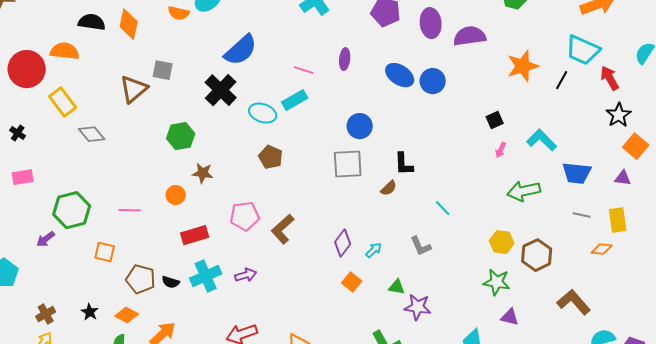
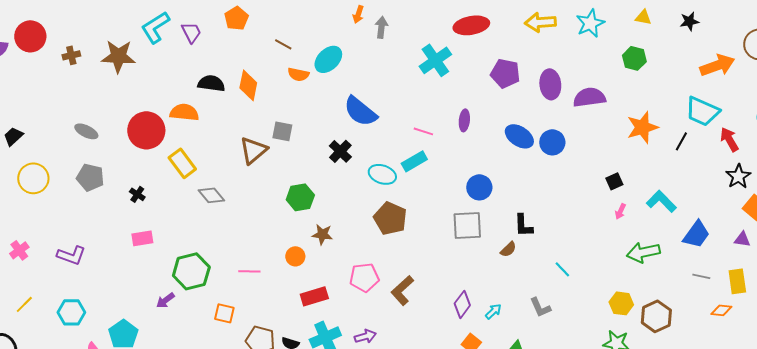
blue semicircle: (241, 50) -> (360, 111), turned 81
black cross: (221, 90) -> (340, 151), size x0.7
brown pentagon: (271, 157) -> (390, 218), size x1.4
blue trapezoid: (577, 173) -> (696, 234), turned -60

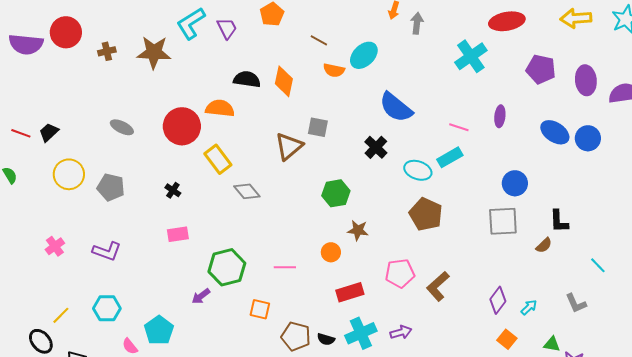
gray pentagon: (90, 177) -> (111, 187), moved
yellow line: (24, 304) -> (61, 315), moved

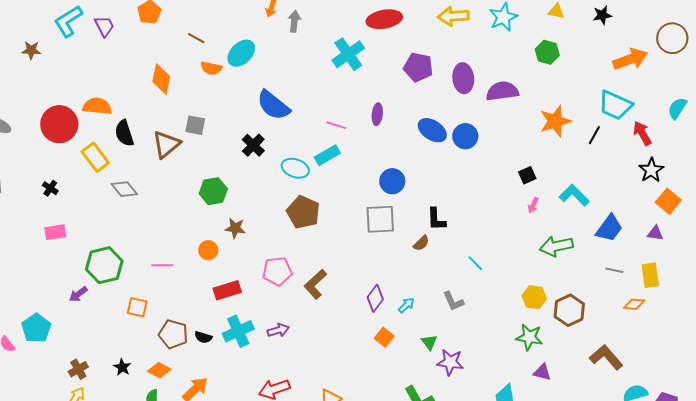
brown star: (154, 52) -> (31, 50), size x0.6
black semicircle: (247, 79) -> (124, 133), moved, turned -116
green triangle: (552, 344) -> (429, 342), turned 42

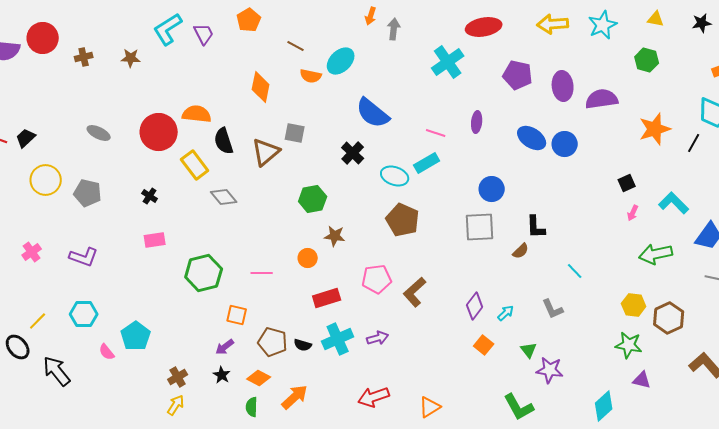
purple arrow: (78, 294) -> (225, 347), moved

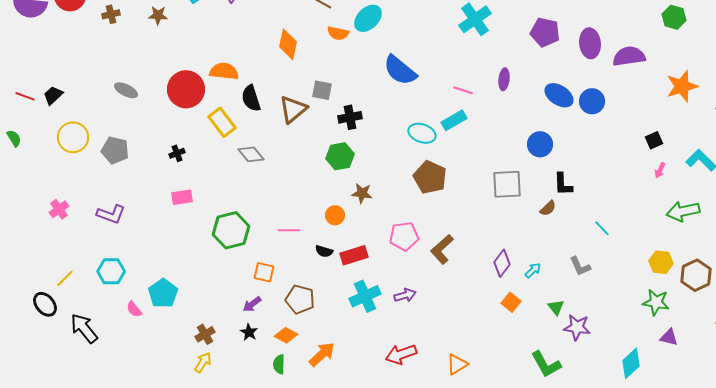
black cross: (353, 153) -> (350, 117), moved, turned 35
blue circle: (492, 189) -> (540, 144), moved
black cross: (150, 196) -> (177, 153), turned 35
black semicircle: (303, 345) -> (324, 251), moved

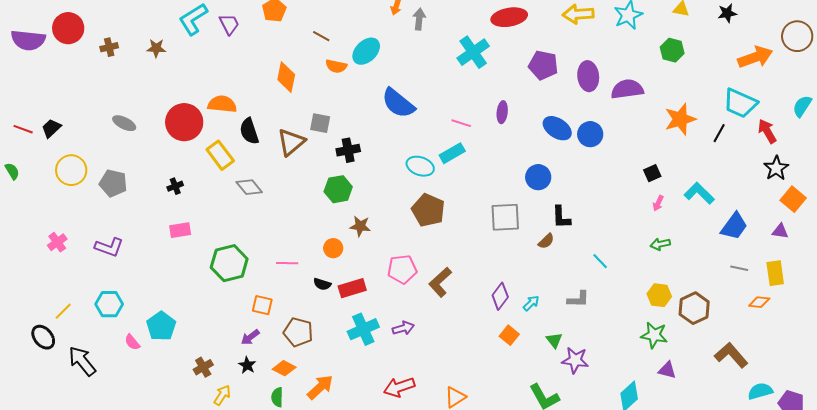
green arrow: (683, 211) -> (660, 244), moved, size x0.6
gray L-shape: (580, 266) -> (578, 299), turned -65
yellow arrow: (203, 362) -> (222, 395), moved

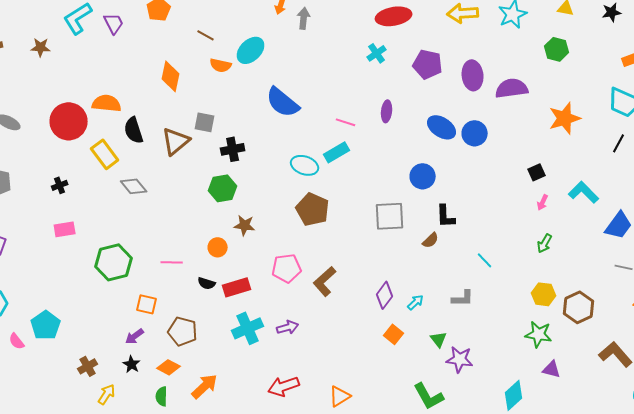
cyan cross: (473, 52) -> (377, 53), moved, size x0.6
black line: (719, 133) -> (619, 143), moved
green arrow: (660, 244) -> (545, 243), turned -48

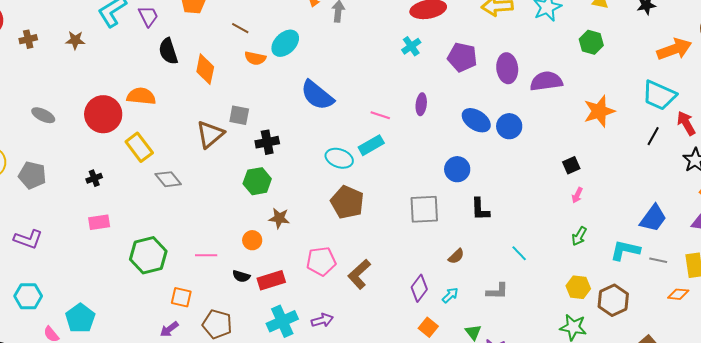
black semicircle: (134, 130) -> (168, 51), moved
cyan L-shape: (584, 192) -> (625, 250), moved, turned -32
brown semicircle: (431, 240) -> (456, 256), moved

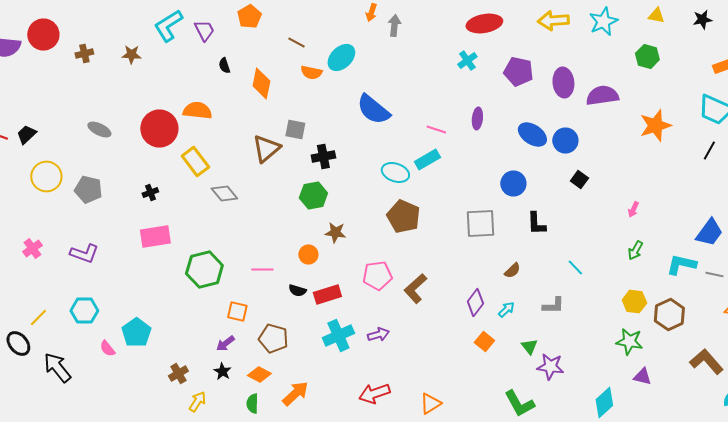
black semicircle: (168, 51) -> (224, 66), size x0.6
black square: (571, 165) -> (579, 180), moved, turned -30
pink rectangle: (99, 222) -> (155, 236), size x1.4

